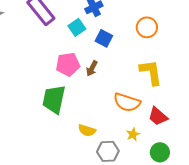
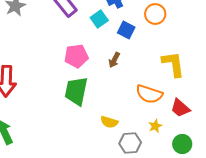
orange circle: (147, 27) -> (155, 14), moved
pink pentagon: (68, 64) -> (76, 56), moved

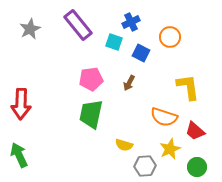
cyan square: (99, 19) -> (114, 42), turned -36
yellow star: (155, 126) -> (170, 149), size x1.5

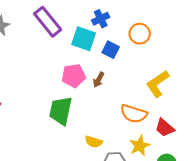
cyan square: (114, 42) -> (84, 39), size x1.4
pink pentagon: (91, 79) -> (74, 76), moved
yellow L-shape: (188, 87) -> (158, 84), turned -116

